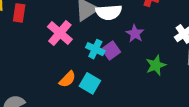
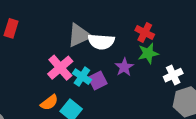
pink cross: (60, 33) -> (60, 68), moved
green star: (156, 65) -> (148, 53), moved

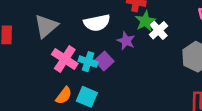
gray triangle: (79, 35) -> (46, 26), moved
white cross: (173, 75) -> (158, 30), moved

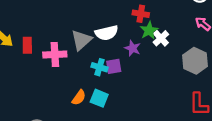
gray triangle: (46, 26) -> (81, 40), moved
pink cross: (65, 59) -> (55, 55), moved, turned -35
purple square: (104, 61) -> (114, 66), turned 35

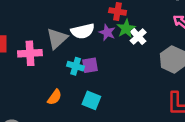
purple star: (133, 48) -> (107, 32), moved
cyan square: (99, 98) -> (91, 100), moved

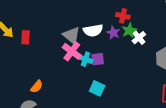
gray triangle: (57, 38) -> (71, 35), turned -42
pink cross: (30, 53) -> (72, 51), moved, turned 36
orange semicircle: (55, 97) -> (37, 86), moved

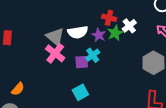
white cross: (139, 38) -> (129, 26), moved
cyan cross: (86, 59) -> (93, 55), moved, turned 32
cyan square: (97, 88) -> (80, 92), turned 35

